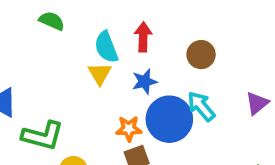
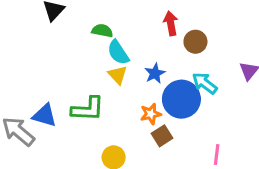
green semicircle: (52, 21) -> (102, 31), moved
red arrow: (143, 37) -> (171, 23), moved
green L-shape: (43, 136) -> (88, 109), moved

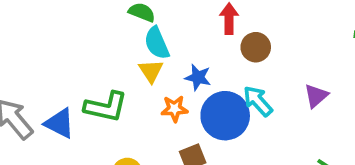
blue star: (155, 73) -> (198, 77), turned 30
orange star: (151, 114) -> (174, 109), moved
blue triangle: (45, 115) -> (59, 123), moved

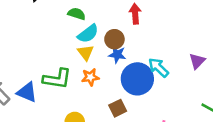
cyan semicircle: (157, 43) -> (88, 34), turned -100
brown circle: (256, 47) -> (114, 39), moved
orange star: (174, 109) -> (90, 77), moved

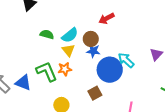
green semicircle: (77, 14) -> (47, 34), moved
red arrow: (135, 14) -> (106, 18), turned -112
orange star: (90, 77) -> (65, 69), moved
green L-shape: (57, 79) -> (47, 71), turned -120

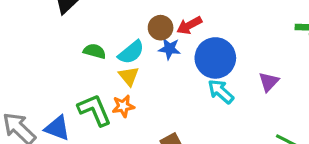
brown circle: (91, 39) -> (161, 28), moved
blue star: (93, 51) -> (169, 49), moved
blue circle: (110, 70) -> (215, 58), moved

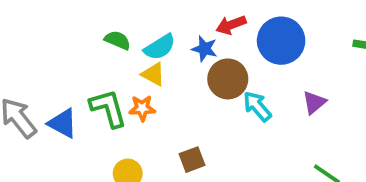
brown circle: (161, 28) -> (228, 79), moved, size x1.4
blue circle: (215, 58) -> (281, 41), moved
yellow triangle: (129, 76) -> (153, 74), turned -30

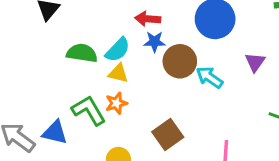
red arrow: (231, 25) -> (148, 19), moved, turned 40
green semicircle: (118, 40) -> (82, 53), size x1.4
brown square: (192, 160) -> (168, 134), size x1.4

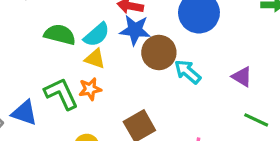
blue star: (155, 42) -> (135, 30), size x1.4
purple triangle: (255, 62) -> (242, 77), moved, turned -40

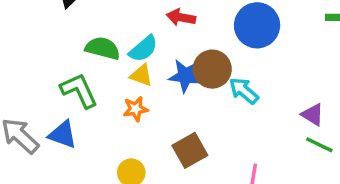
blue star: (135, 30) -> (186, 76), moved
purple triangle: (242, 77) -> (313, 115), moved
green L-shape: (61, 94) -> (79, 90), moved

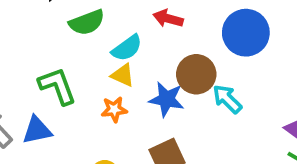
green semicircle: (103, 48) -> (87, 22), moved, turned 140
blue star: (186, 76) -> (167, 99), moved
blue triangle: (63, 135) -> (37, 130), turned -36

